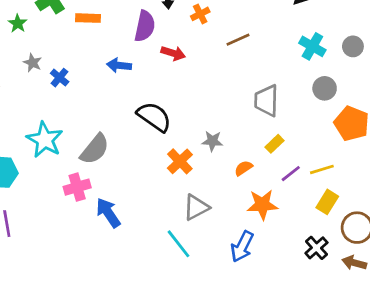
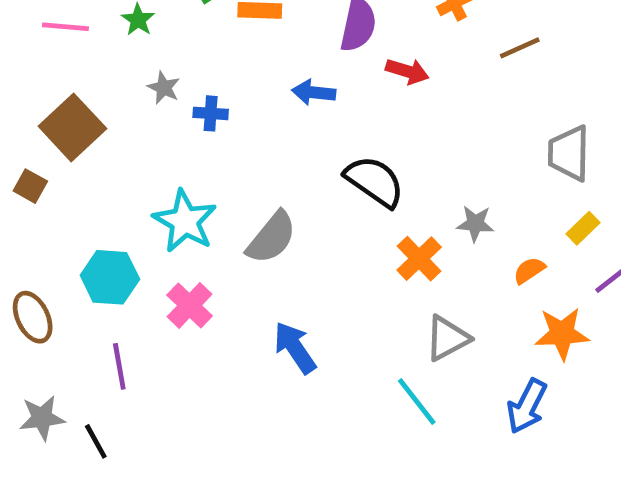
blue cross: (60, 78) -> (211, 113), turned -36
pink cross: (77, 187) -> (190, 305), moved, turned -30

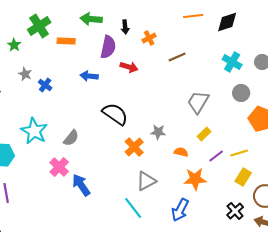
blue cross: (211, 113) -> (45, 85), turned 32
gray trapezoid: (569, 153) -> (198, 102), turned 30
gray semicircle: (272, 238) -> (71, 138), size x0.7
orange semicircle: (529, 270) -> (181, 152), turned 48
pink cross: (190, 305) -> (59, 167), moved

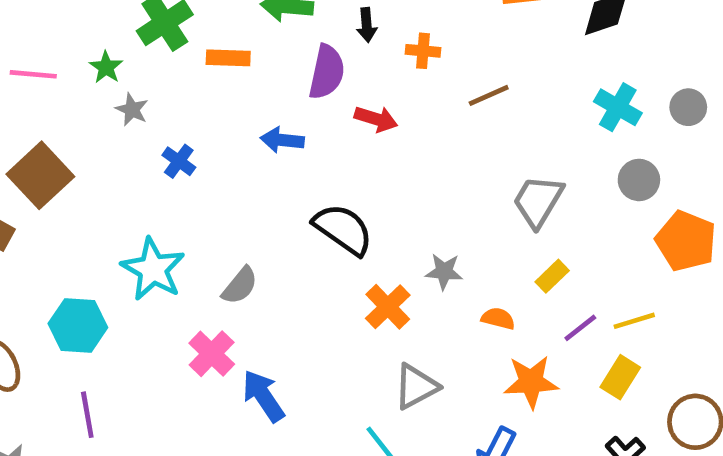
orange cross: (149, 38) -> (423, 51), turned 32
gray star: (25, 74) -> (132, 110), moved
yellow rectangle: (243, 177) -> (620, 377), moved

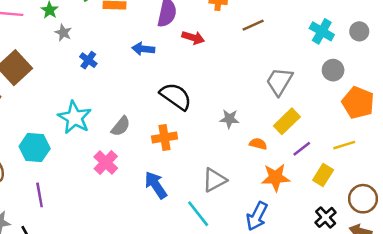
yellow rectangle: (552, 276) -> (287, 121), size x1.5
orange cross: (388, 307) -> (164, 138), moved, turned 35
yellow line: (634, 321) -> (344, 145), moved
blue arrow: (263, 396) -> (156, 185), moved

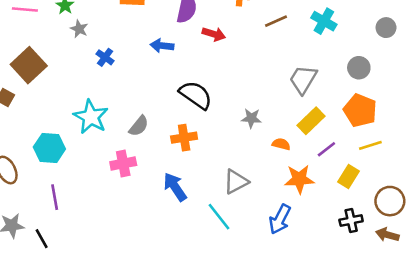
cyan cross: (322, 31) -> (324, 21), moved
orange pentagon: (358, 103) -> (360, 110), moved
pink cross: (106, 163) -> (123, 164), turned 35
black cross: (326, 217) -> (351, 220), turned 30

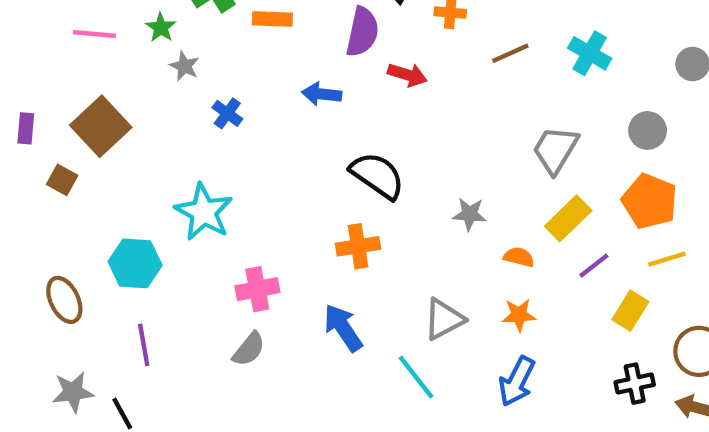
gray semicircle: (139, 126) -> (249, 349), moved
orange star: (299, 179) -> (519, 315), moved, size x0.7

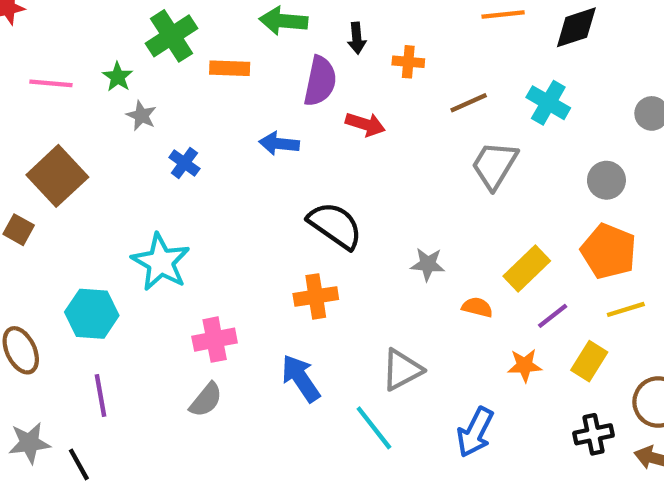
gray trapezoid: (555, 150) -> (494, 165), moved
orange star: (519, 315) -> (525, 365), moved

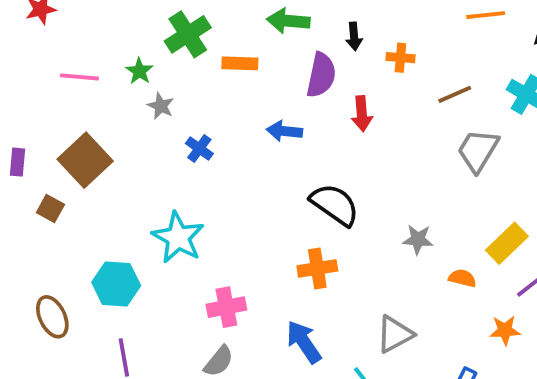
red arrow: (365, 124) -> (362, 114), turned 68

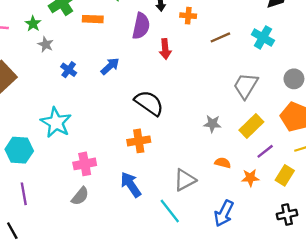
blue arrow: (284, 131) -> (110, 66), moved, turned 132
gray trapezoid: (478, 150) -> (246, 86), moved
gray star: (418, 239) -> (212, 124), moved
orange semicircle: (462, 278) -> (223, 163), moved

